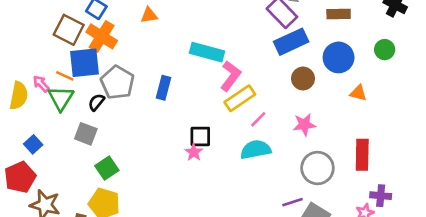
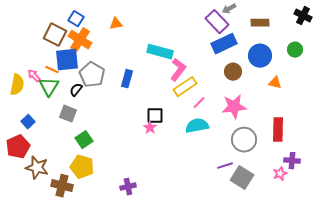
pink star: (304, 125) -> (234, 107), size x1.4

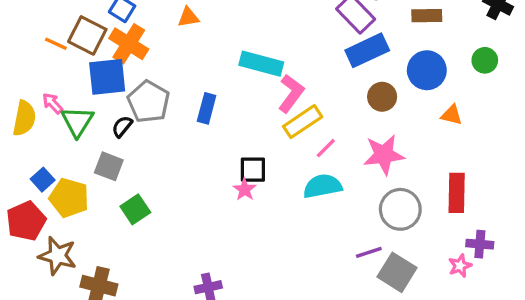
orange line: (52, 70) -> (56, 44), moved
yellow pentagon: (82, 167) -> (69, 198), moved

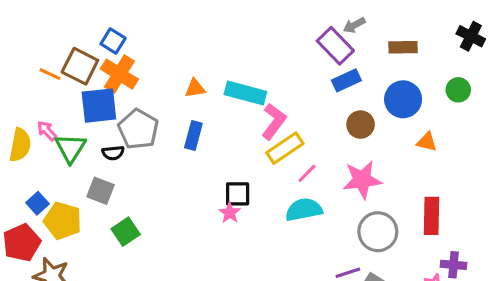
orange triangle: (188, 17) -> (195, 88), moved
blue rectangle: (367, 50) -> (346, 80), size x0.7
black semicircle: (122, 127) -> (113, 153), turned -135

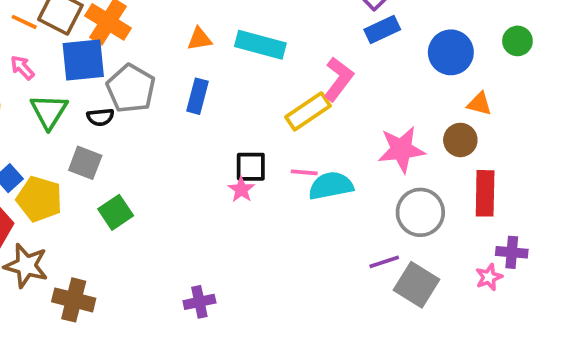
pink L-shape: (274, 121) -> (338, 79), moved
brown circle: (361, 125) -> (460, 140), moved
pink arrow: (47, 131) -> (22, 68), moved
pink line: (307, 173) -> (304, 172), moved, turned 50

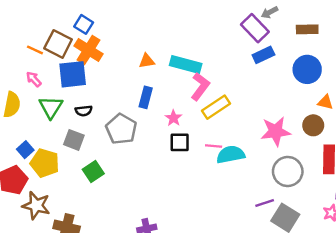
pink L-shape: (338, 79) -> (200, 86), moved
gray pentagon: (131, 89) -> (121, 129), moved
pink star: (241, 189) -> (173, 118), moved

